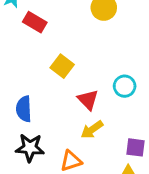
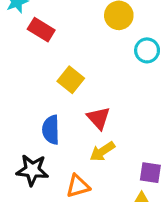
cyan circle: (125, 86) -> (147, 50), moved
blue semicircle: (24, 109) -> (51, 130), moved

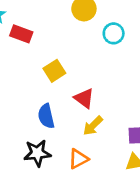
yellow square: (71, 80) -> (54, 71), turned 30

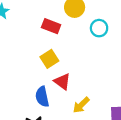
red rectangle: (21, 34) -> (51, 26), moved
red triangle: (84, 98) -> (62, 82), moved

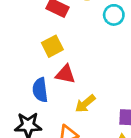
red triangle: (62, 82) -> (65, 74), turned -30

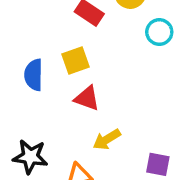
blue semicircle: (40, 90) -> (34, 75), moved

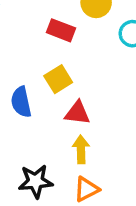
yellow arrow: (107, 139) -> (81, 149), moved, turned 132

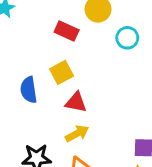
yellow arrow: (81, 149) -> (77, 133), turned 60

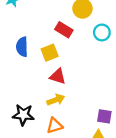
red rectangle: (67, 31) -> (64, 30), moved
blue semicircle: (29, 90) -> (22, 47), moved

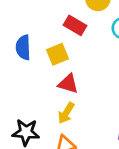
yellow arrow: (56, 100) -> (66, 113), turned 144

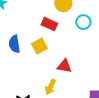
red triangle: (68, 84) -> (64, 66), moved

